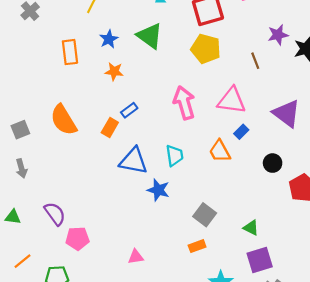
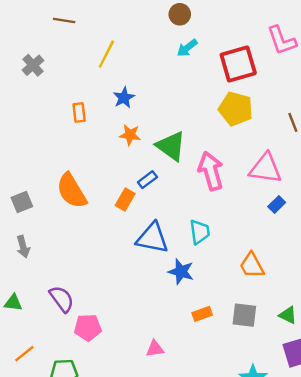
green triangle: (150, 36) -> (171, 146), moved
orange rectangle: (70, 52) -> (79, 112), size x0.7
orange trapezoid: (220, 151) -> (252, 265), moved
gray square: (205, 215) -> (244, 315), moved, turned -30
orange rectangle: (197, 246) -> (202, 314), moved

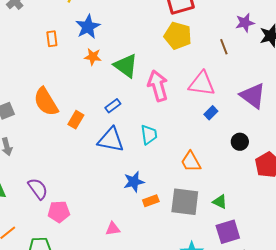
blue star: (124, 98) -> (88, 27), size x1.4
blue rectangle: (147, 180) -> (113, 106), moved
orange rectangle: (125, 200) -> (76, 120), moved
blue star: (181, 272) -> (134, 182), moved, turned -30
gray square: (244, 315) -> (185, 202), size x1.4

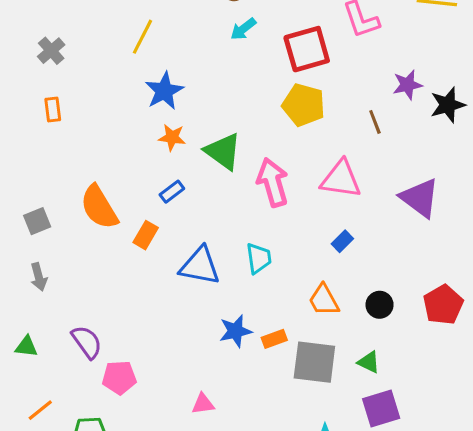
orange rectangle: (52, 39) -> (53, 110), moved
blue rectangle: (113, 106) -> (172, 192), moved
blue rectangle: (211, 113) -> (342, 241), moved
black circle: (240, 142) -> (380, 305), moved
orange rectangle: (151, 201) -> (274, 339), moved

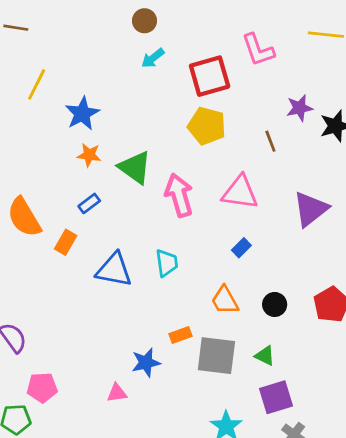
yellow line: (143, 37) -> (37, 84), moved
purple triangle: (420, 198) -> (311, 209), turned 45
blue star: (235, 331) -> (146, 363), moved
pink pentagon: (119, 378) -> (42, 388), moved

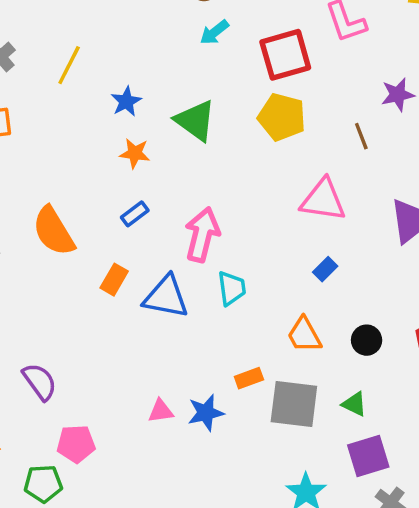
blue star: (82, 113) -> (126, 101), size x0.7
green triangle: (135, 167) -> (195, 120), moved
pink arrow: (179, 195) -> (202, 235), moved, turned 30
orange rectangle: (66, 242) -> (114, 280), moved
pink triangle: (117, 393) -> (161, 411), moved

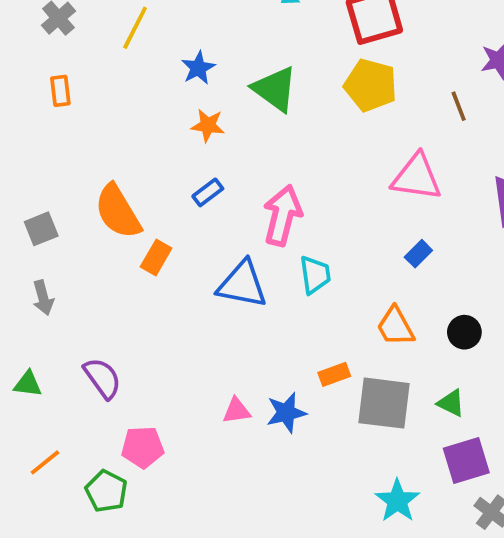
orange rectangle: (114, 280) -> (156, 258), moved
green pentagon: (43, 484) -> (106, 491), turned 30

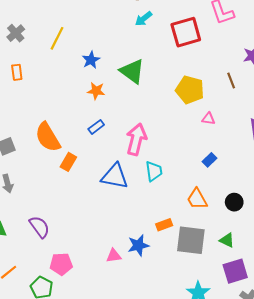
yellow pentagon: (371, 85) -> (190, 90), moved
pink triangle: (417, 177) -> (208, 119), size x0.5
pink triangle: (237, 411) -> (114, 256), moved

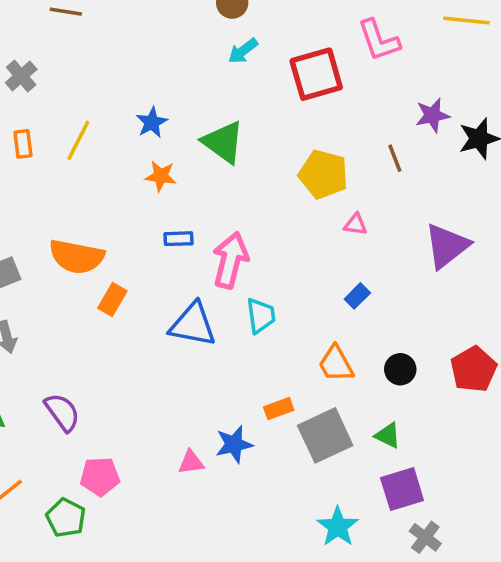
yellow line: (57, 38) -> (78, 140), moved
blue rectangle: (96, 127) -> (179, 239), moved, turned 35
orange semicircle: (48, 137) -> (77, 257), turned -48
gray square: (191, 240) -> (325, 435), turned -32

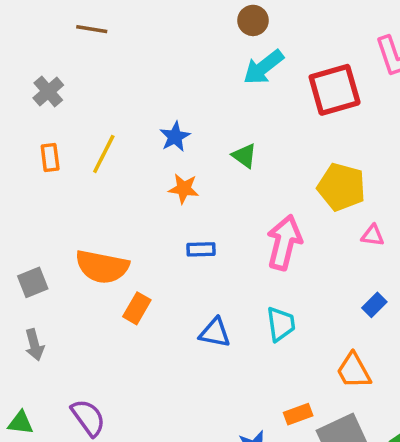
cyan arrow: (243, 51) -> (263, 67), size x1.4
green triangle: (223, 142) -> (244, 156), size x0.6
pink arrow: (230, 260) -> (284, 242), moved
blue triangle: (193, 325) -> (215, 333), size x0.7

